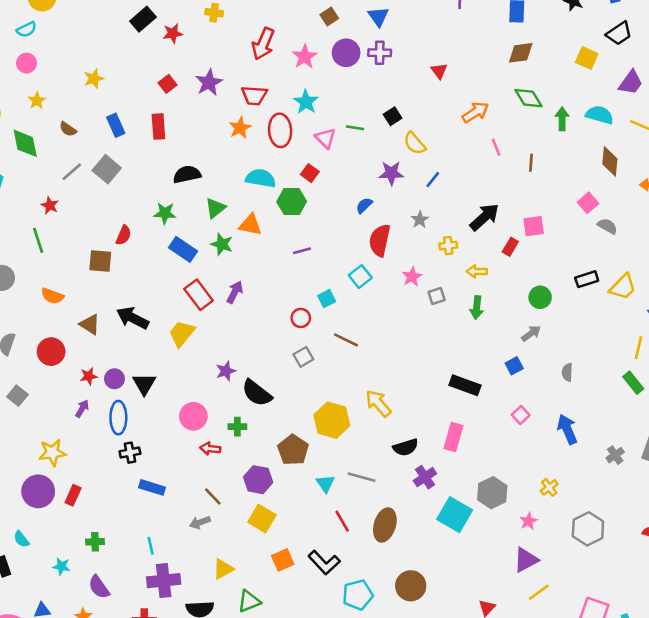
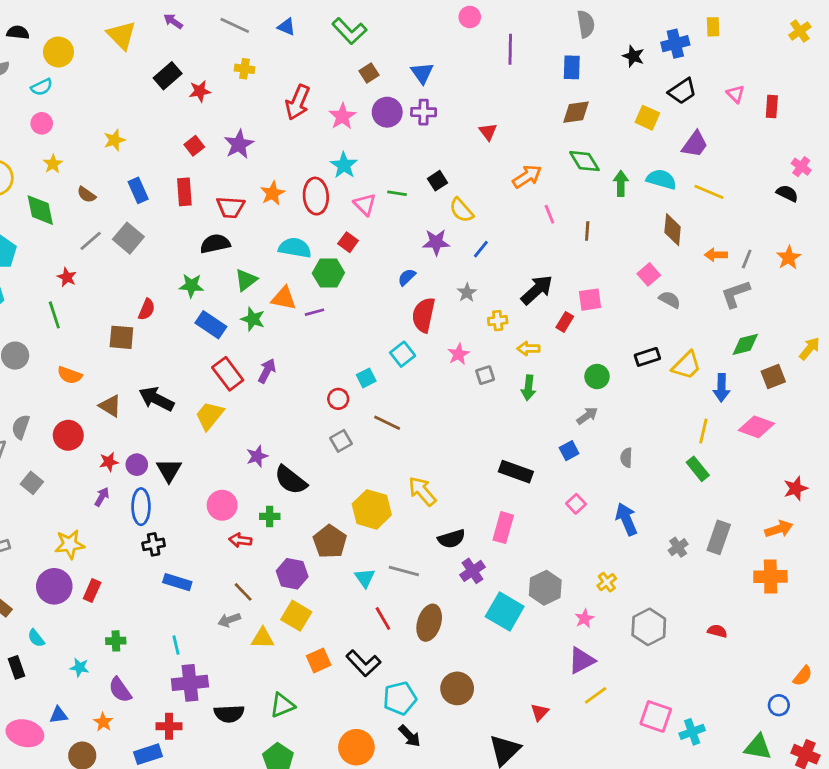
red trapezoid: (254, 95) -> (231, 207), moved
purple line: (302, 251) -> (314, 312), moved
yellow triangle: (223, 569) -> (263, 638), moved, turned 30

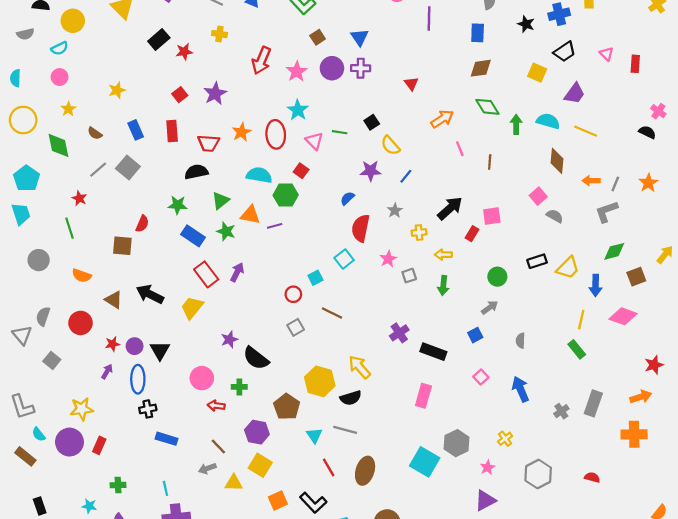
black semicircle: (452, 539) -> (351, 398), moved
purple cross: (473, 571) -> (399, 333), moved
cyan semicircle: (36, 638) -> (39, 434), moved

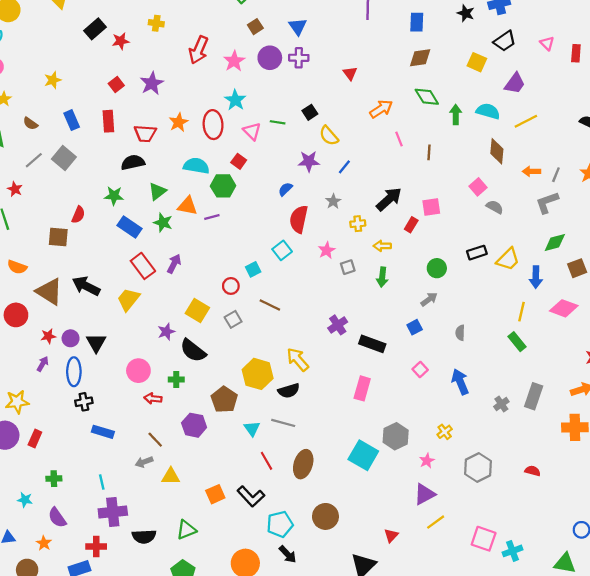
yellow line: (586, 131) -> (526, 121), turned -50
brown triangle: (114, 300) -> (49, 292), size x1.5
yellow square: (260, 465) -> (197, 310), moved

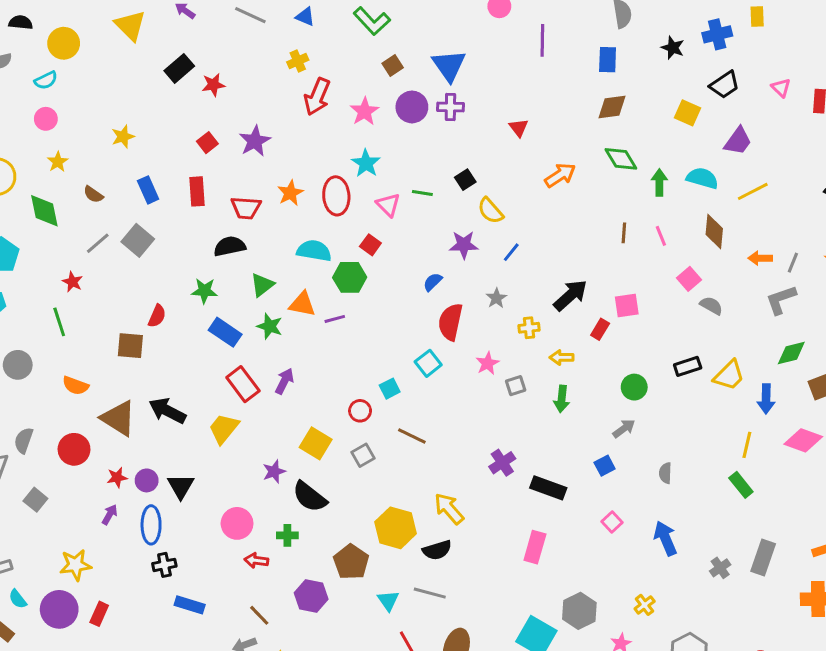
yellow cross: (156, 23) -> (298, 61), moved, turned -32
blue triangle: (298, 27) -> (449, 65), size x1.4
pink line: (399, 139) -> (661, 236), moved

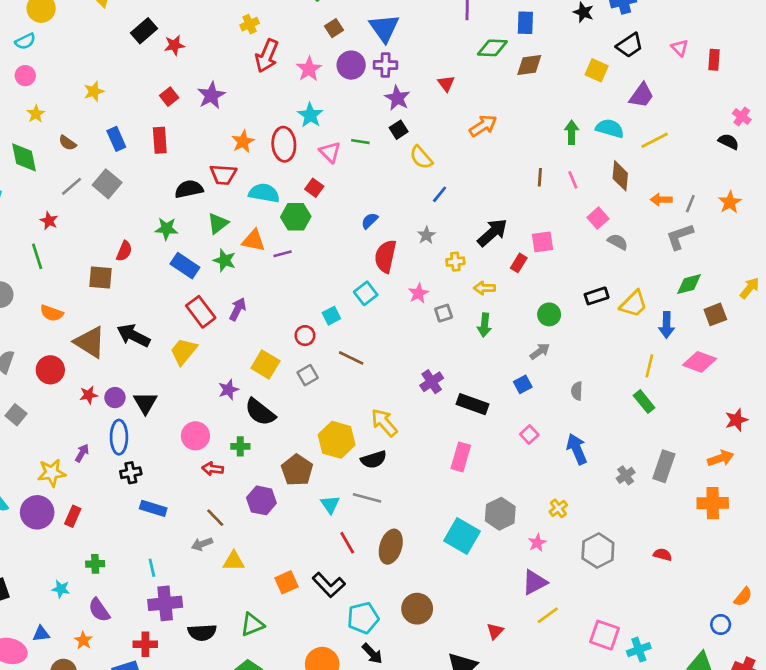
green diamond: (621, 159) -> (492, 48), moved, turned -56
red trapezoid: (246, 208) -> (223, 175), moved
purple star: (464, 245) -> (397, 98), moved, turned 30
purple arrow: (110, 515) -> (82, 453), moved

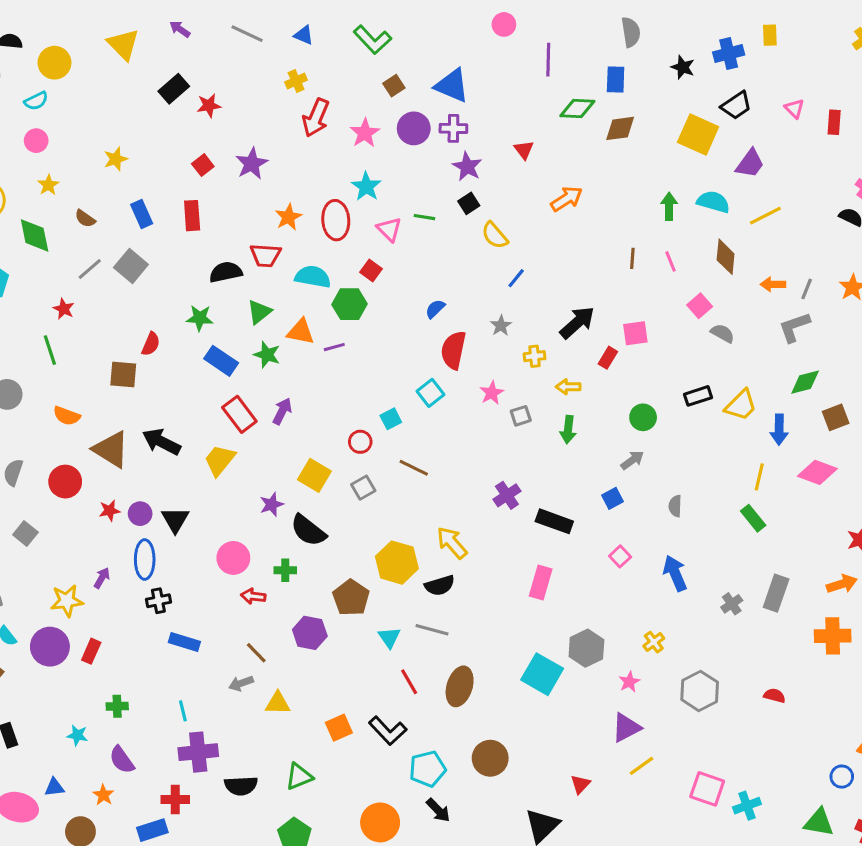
blue triangle: (384, 28) -> (452, 86), turned -32
yellow square: (597, 70) -> (698, 135), size x1.5

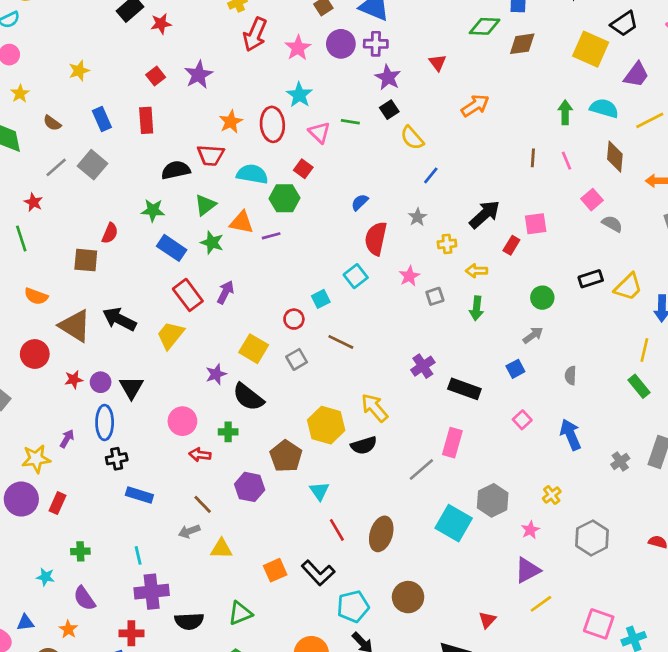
gray line: (432, 630) -> (421, 469), moved, turned -56

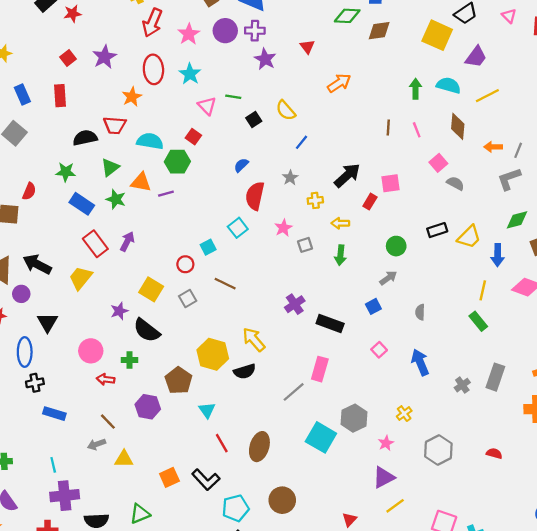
black square: (389, 110) -> (254, 120), moved
red ellipse: (272, 124) -> (153, 69), moved
purple circle: (101, 382) -> (21, 294), moved

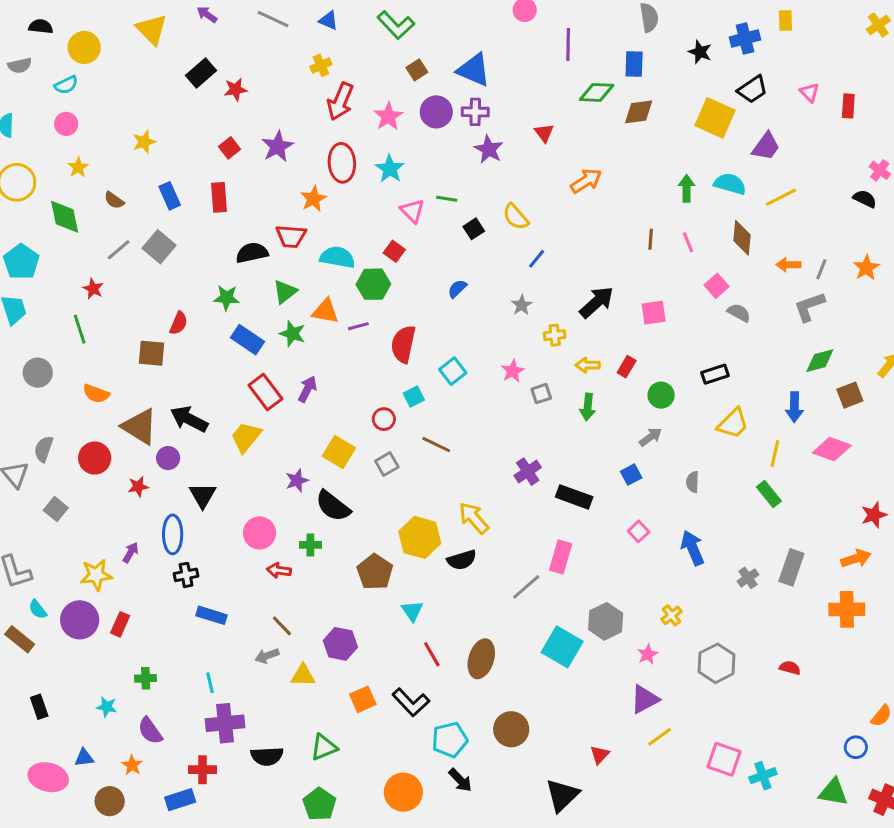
red semicircle: (255, 196) -> (403, 344), moved
red rectangle: (370, 202) -> (627, 367), moved
yellow trapezoid: (469, 237) -> (733, 424), moved
purple hexagon: (148, 407) -> (340, 644), moved

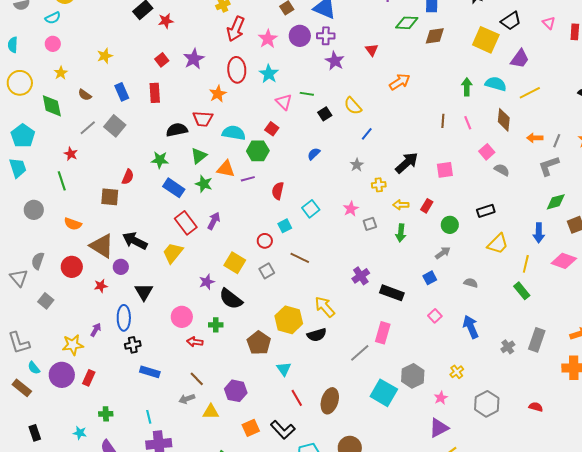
red semicircle: (403, 344) -> (278, 191), size x0.7
gray semicircle: (693, 482) -> (471, 283), turned 104

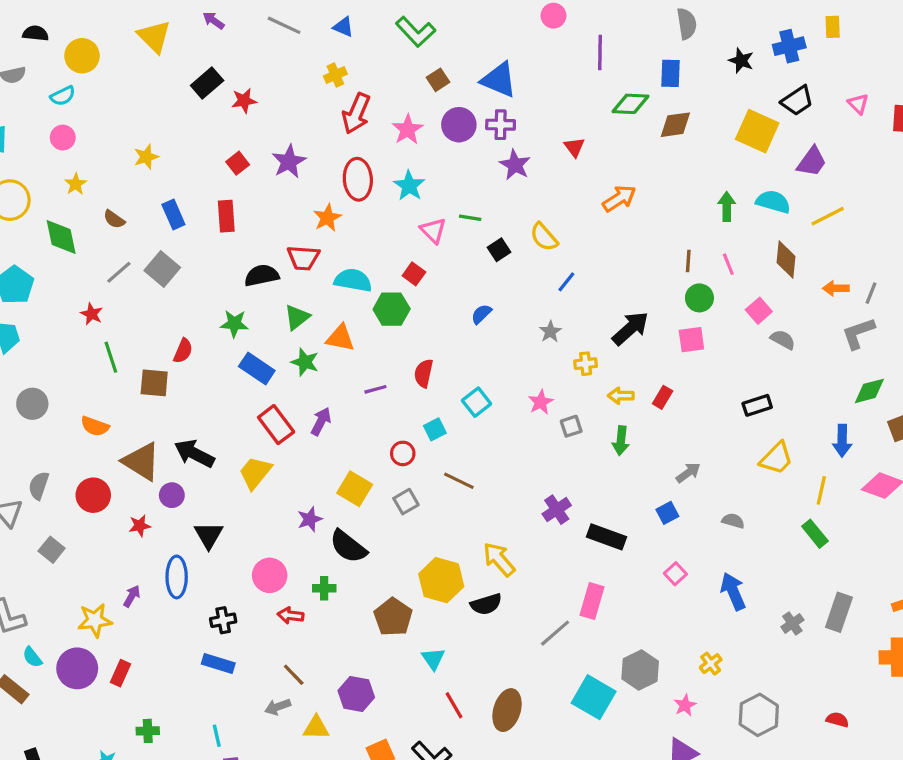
purple line: (248, 179) -> (375, 389), moved
green line: (62, 181) -> (111, 357), moved
green circle: (450, 225) -> (699, 298), moved
black cross: (133, 345) -> (223, 620), moved

